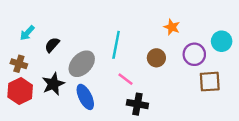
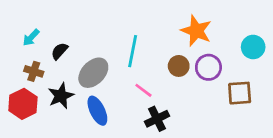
orange star: (172, 27) -> (196, 31), size x1.6
purple circle: (194, 54) -> (208, 67), moved
brown cross: (19, 64) -> (34, 71), moved
black cross: (137, 104) -> (157, 119), turned -36

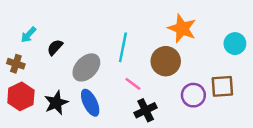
brown circle: (179, 66) -> (166, 61), size x1.5
purple circle: (208, 67) -> (193, 95), moved
brown cross: (34, 71) -> (16, 64), moved
black star: (61, 96) -> (56, 103), moved

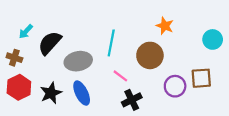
orange star: (182, 28) -> (165, 26), size x0.7
black semicircle: (55, 47) -> (50, 43), size x1.6
gray ellipse: (86, 67) -> (78, 61), turned 35

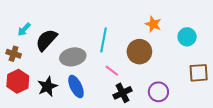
cyan circle: (213, 39) -> (187, 37), moved
brown square: (201, 78) -> (199, 73), moved
purple circle: (175, 86) -> (158, 92), moved

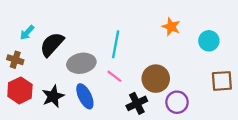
brown circle: (139, 52) -> (156, 79), moved
pink line: (112, 71) -> (114, 76), moved

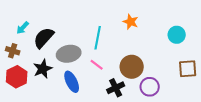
orange star: (171, 27) -> (131, 22), moved
black star: (53, 96) -> (43, 69), moved

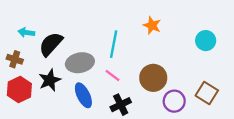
cyan arrow: (23, 28) -> (26, 32), turned 56
brown square: (188, 69) -> (207, 93), moved, turned 36
black cross: (116, 88) -> (121, 105), moved

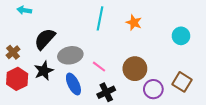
cyan arrow: (26, 32) -> (24, 10), moved
cyan line: (114, 44) -> (100, 18), moved
brown cross: (15, 59) -> (13, 52), turned 32

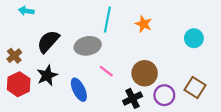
gray ellipse: (70, 55) -> (88, 46), moved
black cross: (106, 92) -> (133, 98), moved

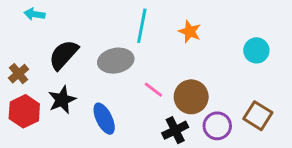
pink line: (106, 71) -> (153, 90), moved

